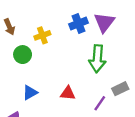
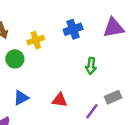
purple triangle: (104, 22) -> (114, 28), moved, turned 40
green arrow: (97, 59) -> (91, 66), size x0.6

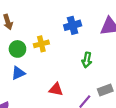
yellow cross: (36, 40) -> (41, 44), moved
blue triangle: (21, 98) -> (18, 73), moved

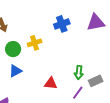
green arrow: (87, 60) -> (79, 73), moved

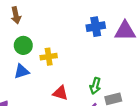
blue cross: (62, 24) -> (96, 27), moved
yellow cross: (35, 43) -> (49, 57), moved

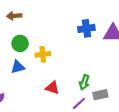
brown arrow: (16, 15) -> (14, 16), turned 96

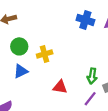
blue cross: (86, 28) -> (85, 20), turned 35

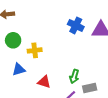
blue triangle: (21, 71) -> (19, 69), moved

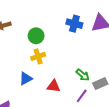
green circle: (13, 40) -> (36, 36), moved
green arrow: (74, 76) -> (83, 75), turned -56

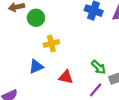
green circle: (36, 36) -> (36, 18), moved

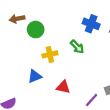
green arrow: (98, 67) -> (77, 47), moved

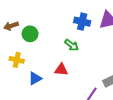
yellow cross: (50, 54) -> (17, 60), moved, turned 32
red triangle: (63, 87) -> (61, 70), moved

